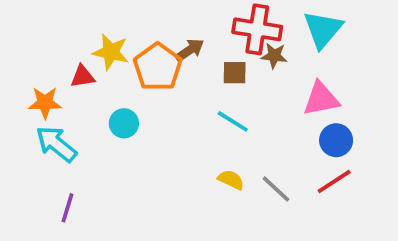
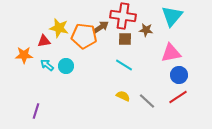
red cross: (257, 29) -> (123, 16), moved
orange pentagon: (158, 67) -> (84, 36), turned -30
cyan arrow: (56, 144) -> (47, 65), moved, size x0.6

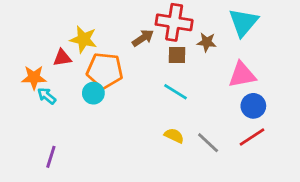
orange pentagon: (84, 36) -> (105, 70), moved
cyan arrow: (47, 65) -> (47, 96), moved

